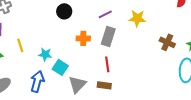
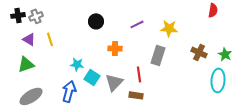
gray rectangle: (108, 36) -> (158, 55), moved
yellow line: (20, 45) -> (50, 39), moved
gray triangle: (77, 84) -> (114, 82), moved

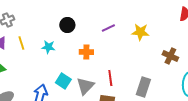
gray rectangle: (158, 55) -> (143, 87), moved
cyan star: (77, 64) -> (48, 47), moved

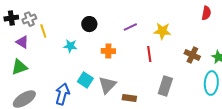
yellow line: (21, 43) -> (43, 31), moved
red line: (110, 78) -> (149, 54), moved

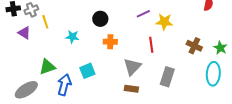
black circle: (89, 24) -> (100, 19), moved
purple line: (130, 27) -> (143, 14), moved
green triangle: (19, 67) -> (47, 67), moved
cyan square: (85, 80) -> (87, 71), turned 35
gray triangle: (107, 85) -> (132, 67), moved

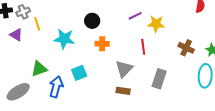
cyan star: (72, 37) -> (64, 39), size x1.5

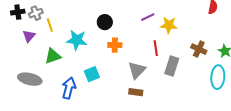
purple triangle: (16, 35) -> (29, 36), turned 40
green triangle: (39, 69) -> (53, 56), moved
gray rectangle: (159, 79) -> (172, 66), moved
gray ellipse: (18, 92) -> (30, 79), moved, turned 45

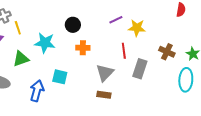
cyan square: (92, 74) -> (60, 77), turned 35

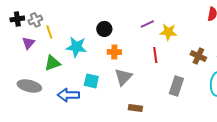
gray rectangle: (140, 69) -> (176, 86), moved
gray triangle: (105, 73) -> (123, 77), moved
blue arrow: (37, 91) -> (68, 95), turned -105
brown rectangle: (104, 95) -> (135, 108), moved

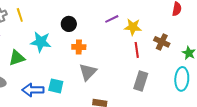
yellow line: (49, 32) -> (20, 15), moved
red line: (155, 55) -> (137, 50), moved
brown cross: (198, 56) -> (162, 42), moved
cyan square: (91, 81) -> (56, 86), moved

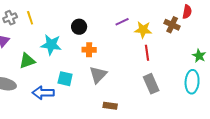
brown cross: (162, 42) -> (172, 25), moved
gray rectangle: (141, 81) -> (151, 84), turned -42
cyan square: (56, 86) -> (65, 79), moved

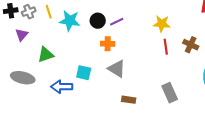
purple line: (122, 22) -> (117, 22), moved
brown cross: (172, 25) -> (191, 45), moved
cyan star: (51, 45) -> (70, 21), moved
gray triangle: (98, 75) -> (117, 69), turned -42
gray rectangle: (151, 84) -> (170, 93), moved

